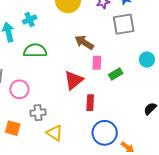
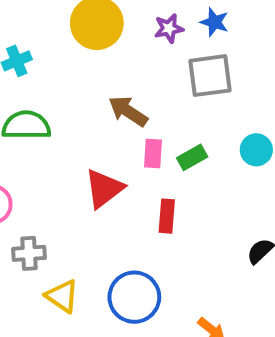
green rectangle: (116, 74) -> (192, 157), moved
red rectangle: (90, 103) -> (167, 216), moved
blue circle: (105, 133) -> (134, 297), moved

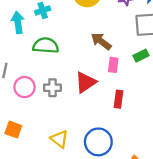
green rectangle: (192, 157) -> (141, 56), moved
gray cross: (29, 253) -> (52, 88), moved

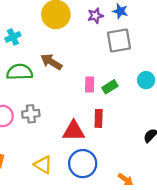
brown arrow: (101, 41) -> (51, 62), moved
green rectangle: (141, 56) -> (110, 87), moved
red triangle: (86, 82) -> (74, 131), moved, turned 40

